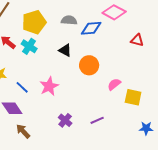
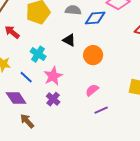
cyan cross: (29, 46) -> (38, 54), moved
pink semicircle: (114, 84) -> (92, 90), moved
purple cross: (65, 120) -> (53, 99), moved

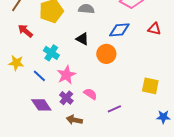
blue diamond: (95, 18) -> (119, 30), moved
pink semicircle: (92, 90) -> (90, 94), moved, turned 72
purple diamond: (16, 98) -> (41, 105), moved
brown arrow: (27, 121) -> (74, 120), moved, turned -35

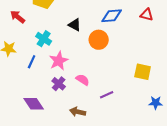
blue line: (39, 76) -> (32, 62), turned 72
purple diamond: (41, 105) -> (34, 104), moved
brown arrow: (74, 120) -> (78, 112), moved

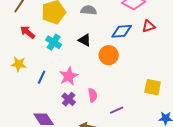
red triangle: (147, 15) -> (149, 26), moved, turned -32
cyan cross: (44, 39) -> (54, 42), moved
pink semicircle: (83, 80) -> (93, 95), turned 48

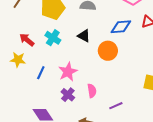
red arrow: (28, 32) -> (27, 40), moved

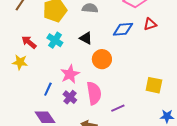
orange circle: (108, 51) -> (102, 59), moved
blue line: (41, 73) -> (48, 89), moved
pink semicircle: (92, 91) -> (94, 93), size x1.6

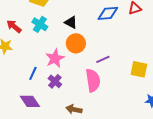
orange circle: (102, 59) -> (76, 43), moved
pink semicircle: (94, 93) -> (93, 80), moved
purple line: (118, 108) -> (103, 59), moved

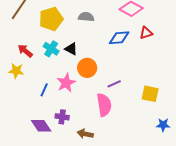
black triangle: (71, 22) -> (71, 49), moved
blue line: (33, 73) -> (44, 90), moved
purple cross: (55, 81) -> (62, 117), moved, turned -32

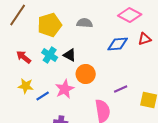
yellow star: (16, 71) -> (26, 86), moved
purple line: (114, 84) -> (121, 89), moved
blue line: (44, 90) -> (43, 96), turned 32

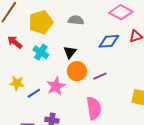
black triangle: (70, 55) -> (70, 52), moved, turned 40
red arrow: (24, 57) -> (15, 42), moved
purple line: (121, 89) -> (100, 76), moved

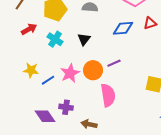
red arrow: (15, 42) -> (29, 29), turned 112
orange circle: (77, 71) -> (93, 70), moved

